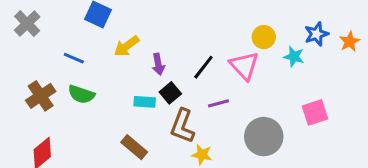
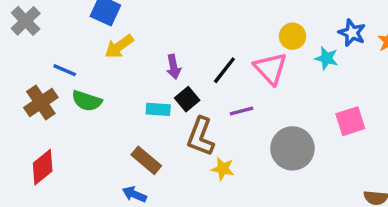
blue star: (316, 34) -> (352, 33), turned -30
yellow arrow: (127, 46) -> (119, 46), moved
blue line: (74, 58) -> (65, 70), moved

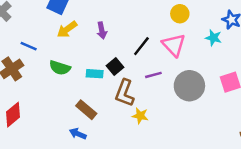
yellow circle: (292, 36) -> (180, 14), moved
purple arrow: (173, 67) -> (102, 31), moved
green semicircle: (87, 101) -> (60, 68), moved
gray circle: (292, 148) -> (189, 86), moved

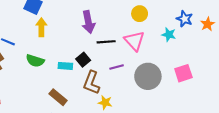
yellow arrow: (67, 29) -> (41, 27), turned 126
purple arrow: (102, 31) -> (88, 22), moved, size x1.5
black line: (141, 46) -> (106, 42), turned 48

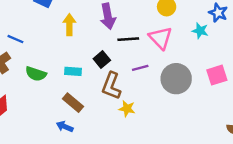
yellow arrow: (41, 27) -> (69, 25), moved
green semicircle: (35, 61) -> (36, 74), moved
cyan rectangle: (65, 66) -> (73, 71), moved

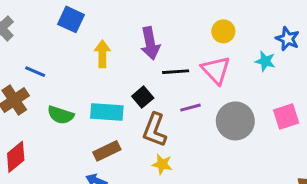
cyan rectangle: (73, 71) -> (107, 112), size x1.5
brown rectangle: (73, 103) -> (107, 151), turned -66
yellow star: (127, 109) -> (162, 164), moved

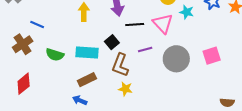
cyan star: (265, 61) -> (187, 12), moved

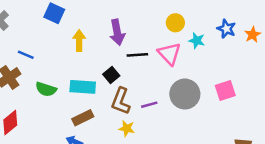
purple line: (145, 49) -> (149, 105), moved

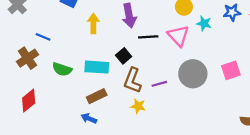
blue star: (226, 29) -> (232, 12), turned -30

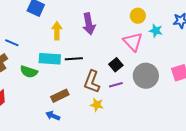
black line: (148, 37) -> (74, 59), moved
black square: (124, 56) -> (116, 65), moved
cyan rectangle: (97, 67) -> (50, 59), moved

